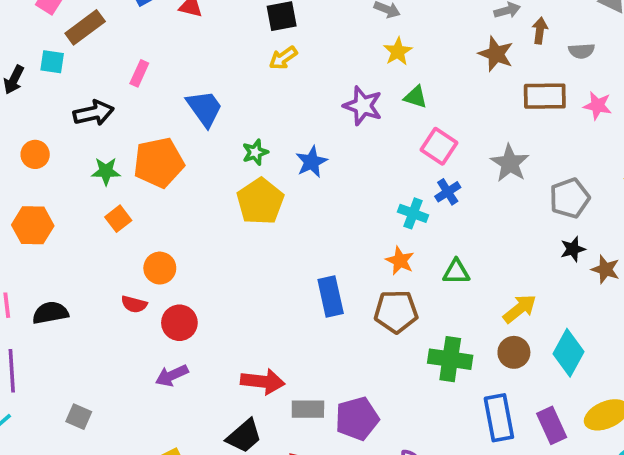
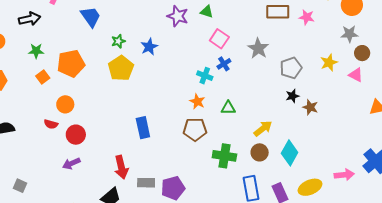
orange pentagon: (159, 163) -> (71, 63), moved
blue rectangle: (331, 297) -> (143, 128), moved
red arrow: (263, 382) -> (121, 167), turned 70

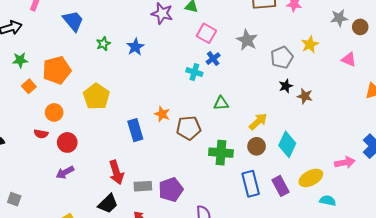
brown circle: (362, 53) -> (360, 27), moved
yellow star: (329, 63) -> (310, 44), moved
yellow pentagon: (121, 68) -> (96, 97), moved
orange star: (197, 101) -> (162, 114), moved

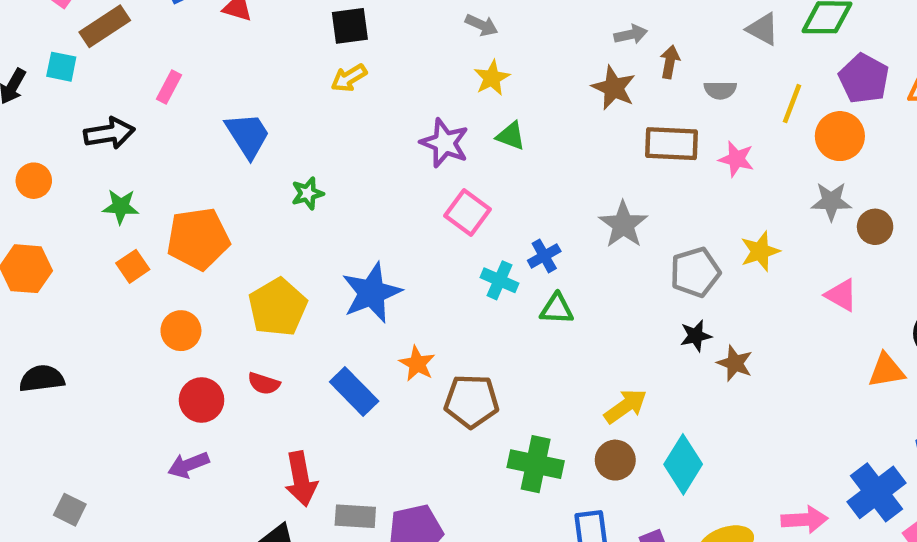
pink square: (206, 33) -> (467, 212), moved
blue star: (135, 47) -> (372, 293), moved, size x1.5
green triangle: (221, 103) -> (557, 309), moved
blue rectangle: (135, 130) -> (354, 391), turned -35
red semicircle: (41, 134) -> (264, 383), moved

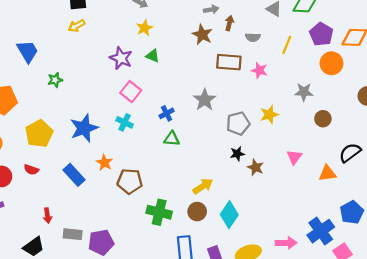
orange circle: (840, 136) -> (331, 63), moved
brown circle: (875, 227) -> (323, 119), moved
cyan cross: (500, 280) -> (125, 122), moved
pink triangle: (841, 295) -> (294, 157), moved, turned 35
red arrow: (301, 479) -> (47, 216), size x0.6

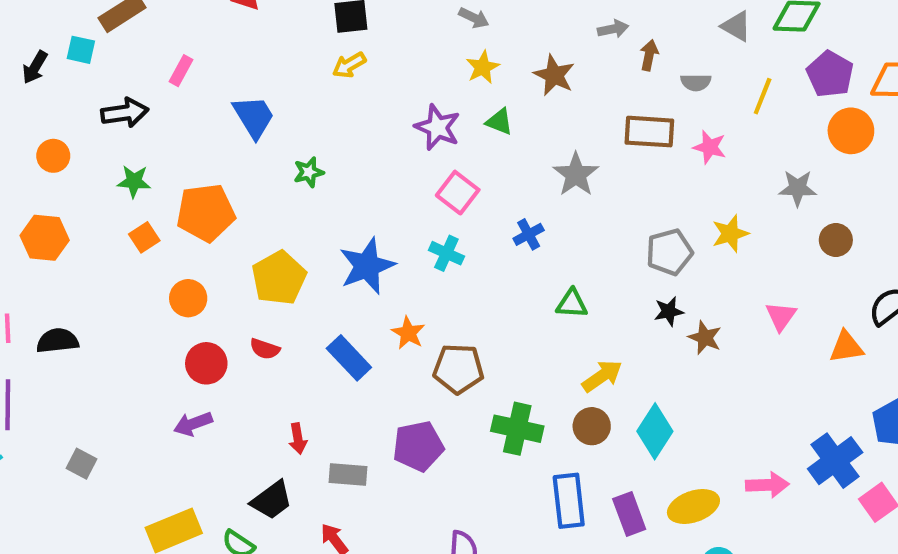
brown star: (202, 35) -> (554, 75), moved
gray star: (205, 100) -> (576, 175), moved
green triangle: (172, 139) -> (572, 304), moved
purple pentagon: (101, 242) -> (418, 446), moved

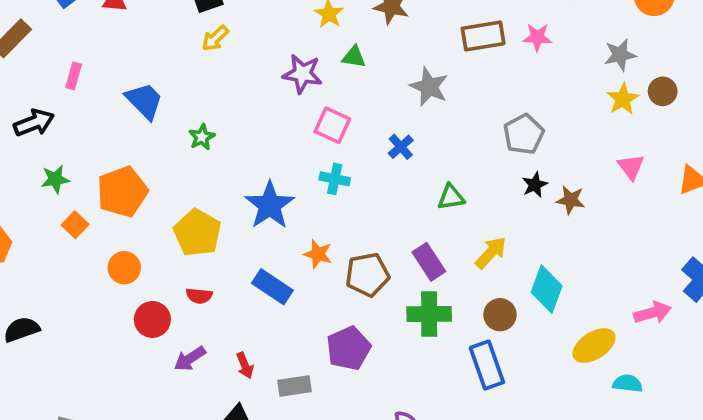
yellow star: (730, 234) -> (623, 99), moved
purple arrow: (193, 424) -> (190, 359), moved
brown circle: (592, 426) -> (500, 315), moved
purple rectangle: (629, 514) -> (429, 262), moved

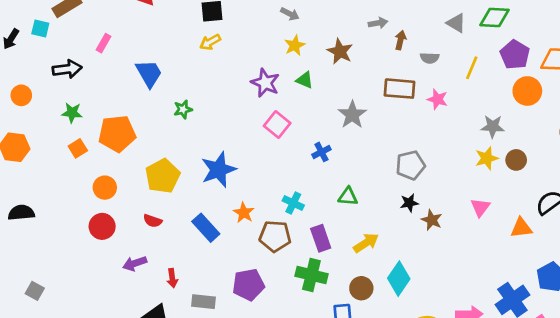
cyan cross: (335, 179) -> (293, 203), moved
red circle: (152, 319) -> (102, 226), moved

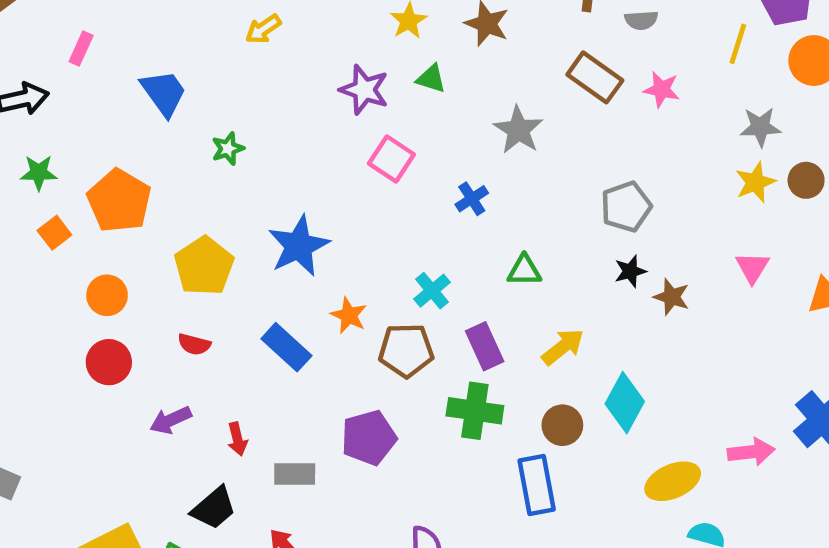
yellow line: (472, 68) -> (738, 44), moved
brown rectangle: (399, 89) -> (595, 77), turned 36
orange pentagon: (117, 134) -> (119, 201), turned -30
cyan cross: (293, 203) -> (432, 291), turned 30

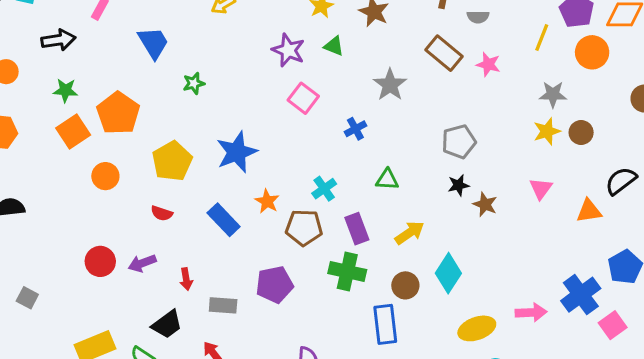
orange square: (54, 233) -> (73, 131), size x1.5
red circle: (109, 362) -> (100, 261), moved

